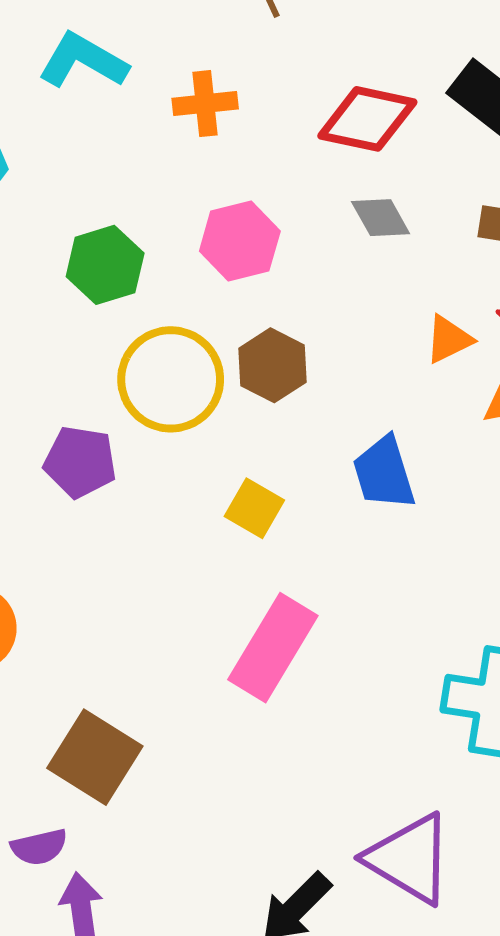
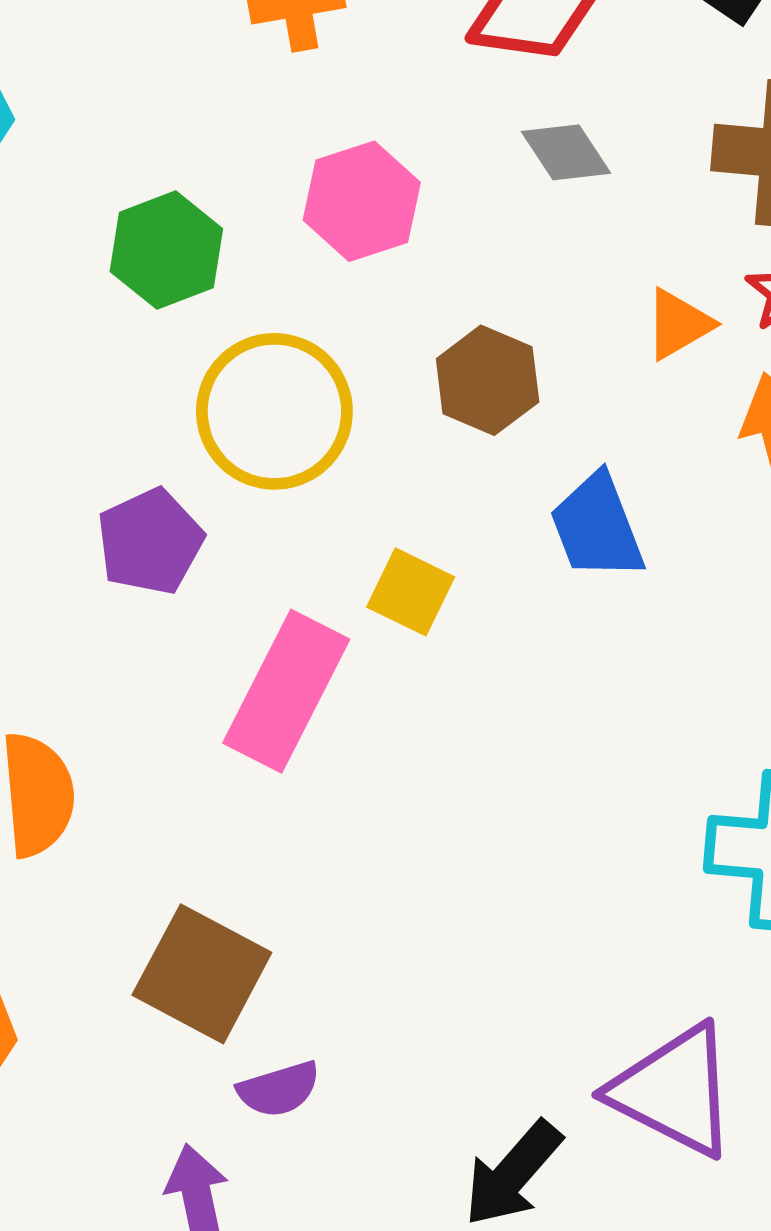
brown hexagon: (272, 365) -> (488, 380), moved
purple pentagon: (80, 462) -> (150, 542), turned -30
pink rectangle: (273, 648) -> (286, 691), moved
purple semicircle: (39, 847) -> (279, 1089), moved

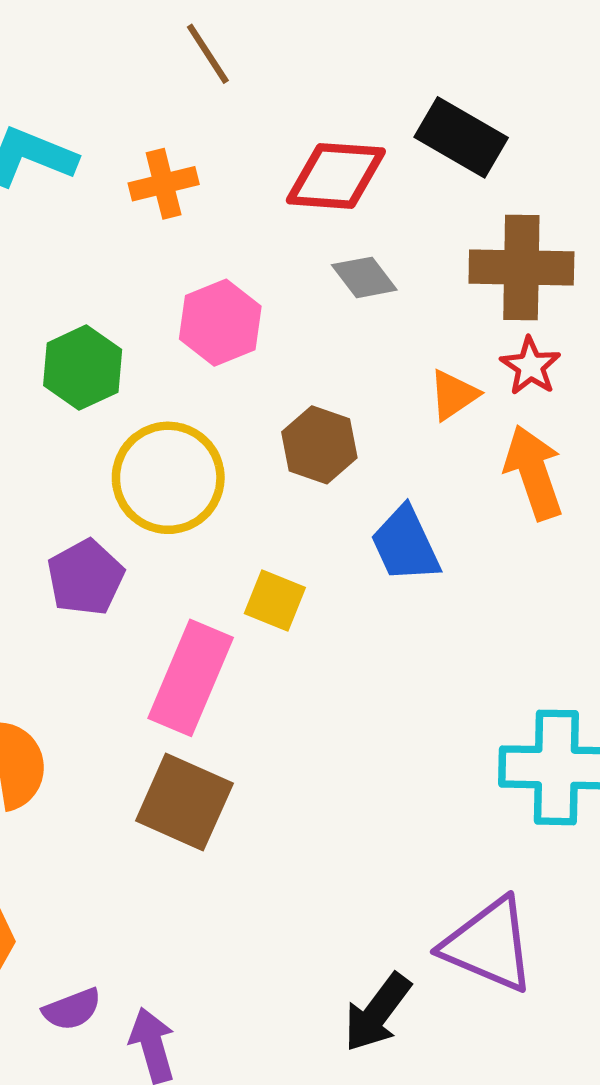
brown square: (202, 974) -> (184, 802), moved
purple semicircle: (279, 1089) -> (72, 1009), moved

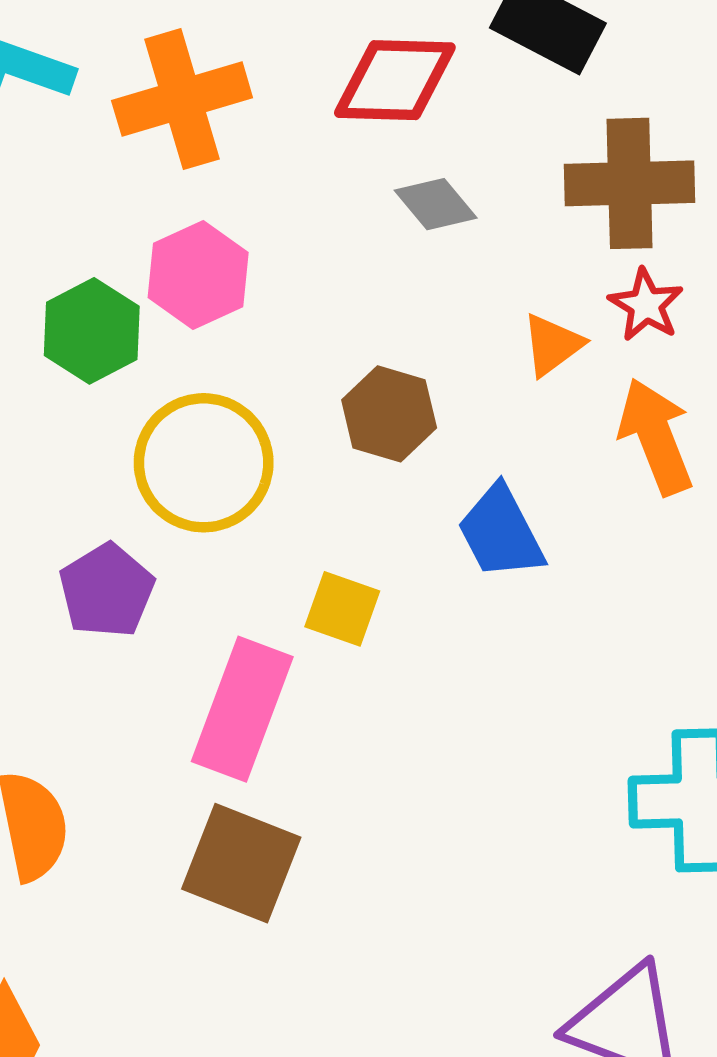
orange cross: (164, 184) -> (182, 99), size x1.6
pink hexagon: (220, 323) -> (198, 275), moved

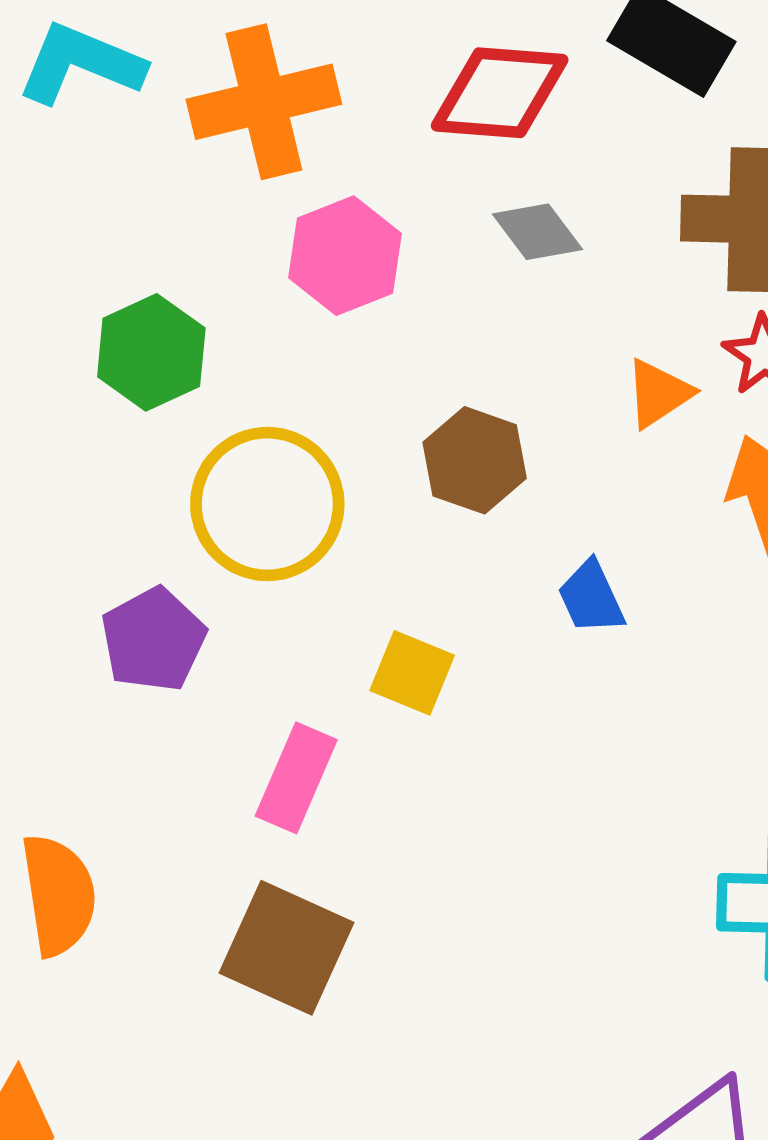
pink hexagon: (198, 275) -> (345, 256), moved
blue trapezoid: (501, 532) -> (591, 597), size x0.7
pink rectangle: (242, 709) -> (296, 778), size x0.7

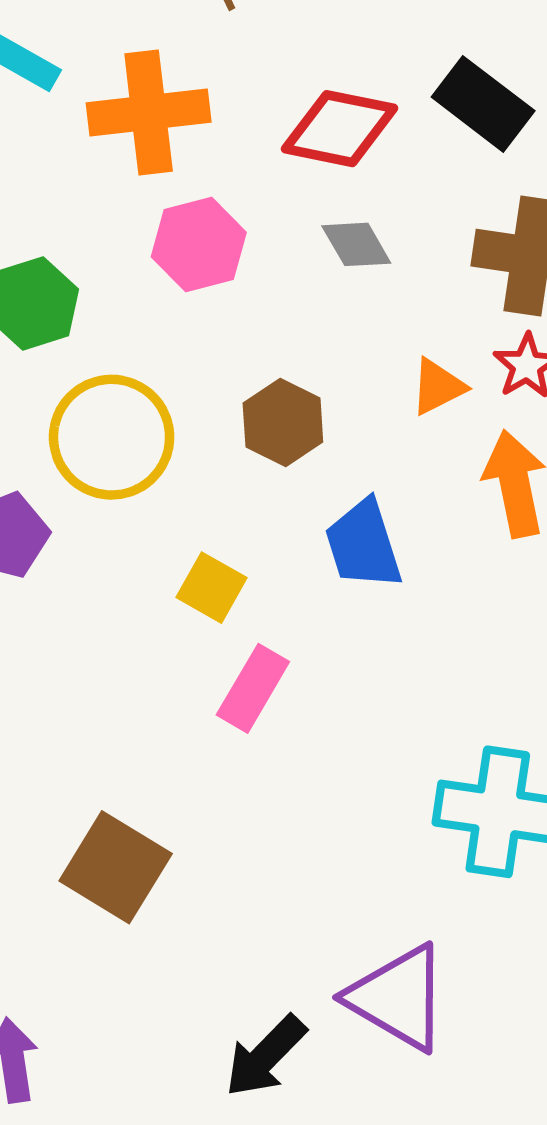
blue trapezoid: (591, 597) -> (363, 544), size x1.5
pink rectangle: (296, 778) -> (253, 688), moved
brown square: (286, 948) -> (116, 867), moved

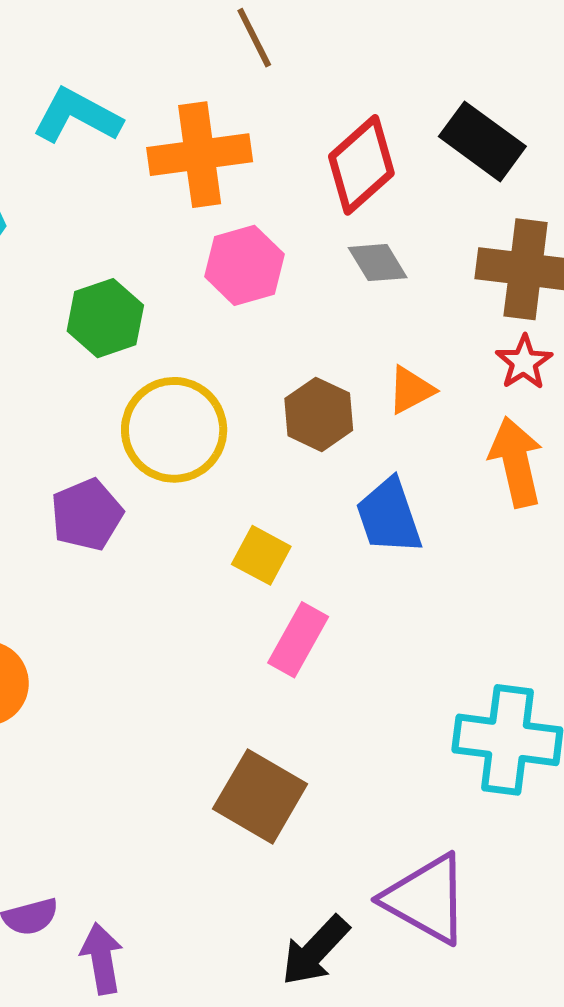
red diamond: (339, 129) -> (361, 165), turned -52
orange triangle: (438, 387) -> (411, 390), moved
brown square: (116, 867) -> (260, 796), moved

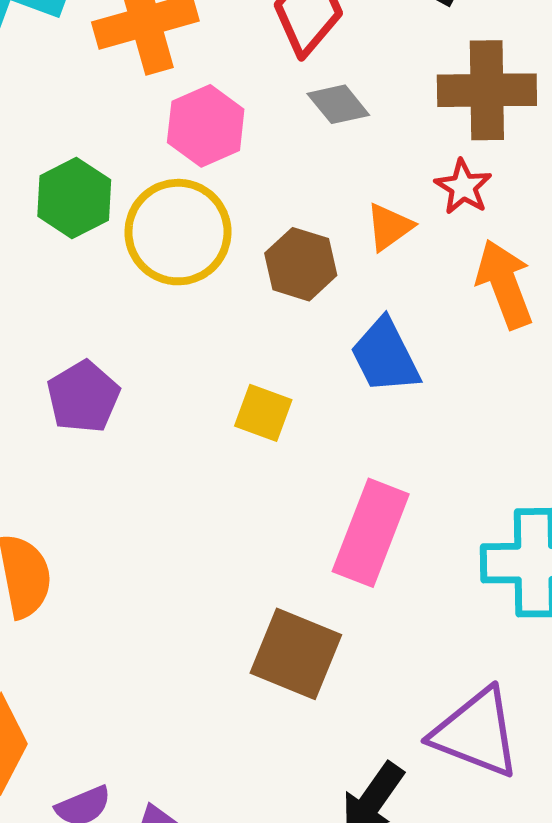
red star: (524, 362) -> (463, 187), moved
yellow circle: (174, 430) -> (178, 232), moved
pink rectangle: (298, 640) -> (371, 533), moved, size x1.4

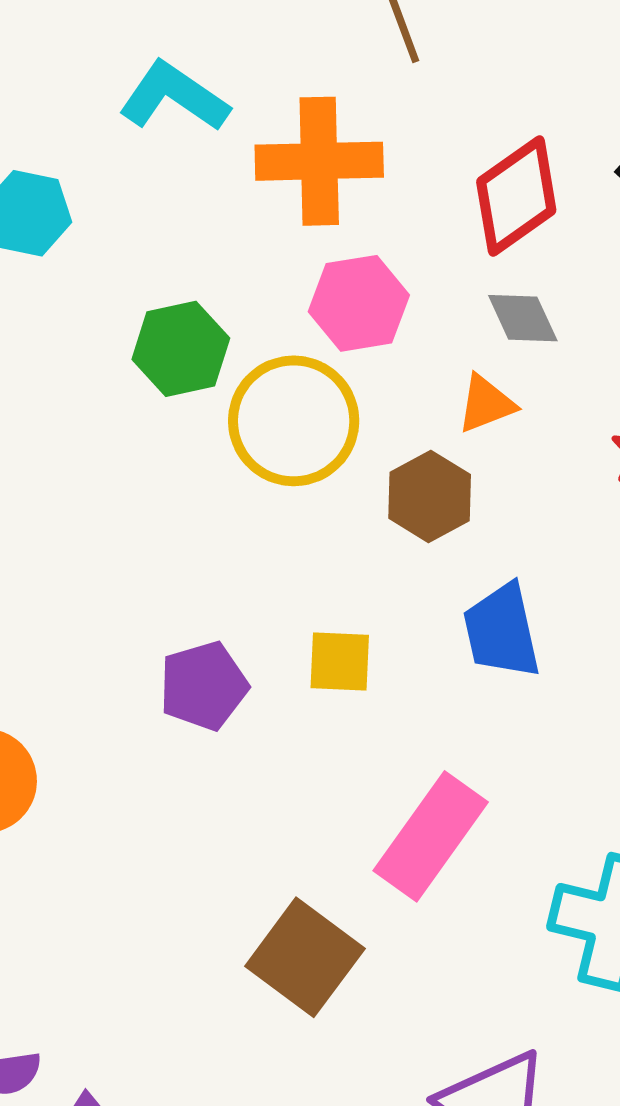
orange triangle: (389, 227) -> (486, 404), moved
purple pentagon: (83, 397) -> (204, 686), moved
yellow square: (263, 413) -> (340, 661), turned -32

